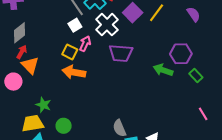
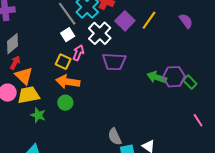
purple hexagon: (181, 54) -> (174, 77), moved
yellow trapezoid: (33, 123) -> (29, 95), moved
green circle: (64, 126) -> (65, 103), moved

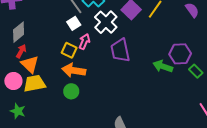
purple trapezoid: (114, 62) -> (120, 50), turned 75
purple hexagon: (174, 77) -> (180, 54), moved
green star: (38, 115) -> (18, 111), moved

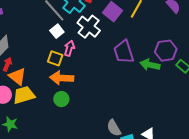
purple trapezoid: (120, 50) -> (124, 52), moved

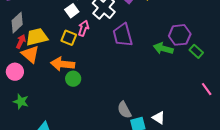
purple trapezoid: (124, 52) -> (123, 35), moved
orange arrow: (62, 78) -> (63, 64), moved
yellow trapezoid: (24, 95) -> (37, 37), moved

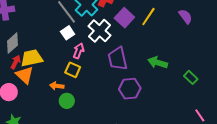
purple hexagon: (180, 35) -> (130, 89), moved
yellow square: (69, 38) -> (73, 70), moved
green arrow: (163, 49) -> (158, 63), moved
orange arrow: (63, 64) -> (57, 86), size x0.6

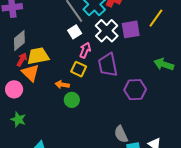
purple square: (124, 18) -> (131, 29), moved, turned 36
purple trapezoid: (118, 59) -> (108, 65), moved

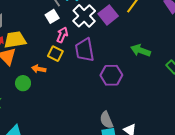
purple square: (131, 29) -> (108, 15), turned -30
green circle: (72, 100) -> (23, 83), moved
gray semicircle: (121, 134) -> (106, 120), moved

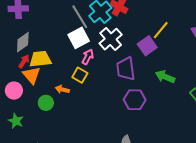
purple square: (108, 15) -> (147, 46), moved
white square: (52, 16) -> (79, 38), size x1.5
purple trapezoid: (85, 50) -> (126, 69), moved

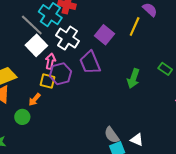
yellow line: (161, 30) -> (135, 26), moved
green arrow: (165, 77) -> (133, 78), moved, turned -78
orange arrow: (62, 89) -> (35, 100), turned -48
purple hexagon: (135, 100) -> (61, 74), moved

